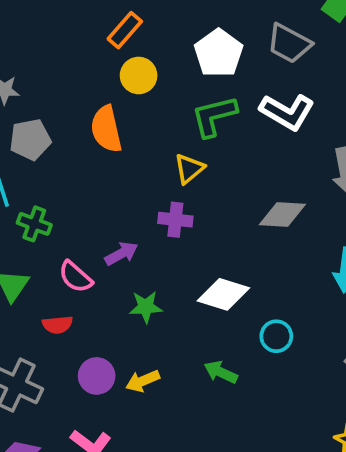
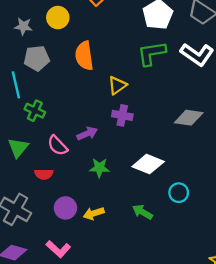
yellow circle: (139, 75) -> (58, 18), moved
yellow triangle: (189, 169) -> (117, 85), moved

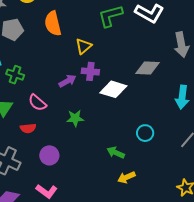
purple arrow: (87, 133) -> (68, 81), moved
white diamond: (148, 164) -> (113, 89), moved
yellow arrow: (94, 213) -> (126, 177), moved

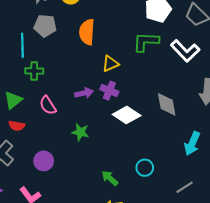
gray diamond: (148, 68) -> (167, 104), turned 60
green cross: (15, 75) -> (34, 71), turned -36
red semicircle: (28, 128) -> (17, 126), moved

